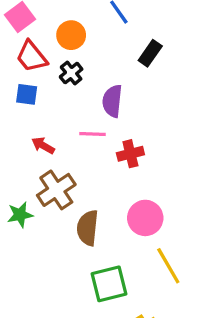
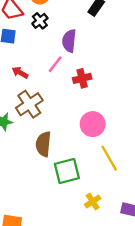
pink line: (93, 134) -> (55, 64), turned -54
brown semicircle: (88, 228) -> (43, 144), moved

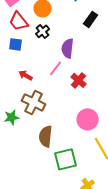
red cross: (82, 78) -> (79, 80), turned -35
brown cross: (29, 104) -> (34, 102), turned -30

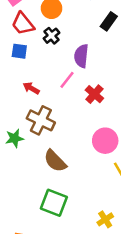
brown semicircle: (46, 136) -> (55, 161), turned -50
green square: (66, 159) -> (54, 203), moved, turned 35

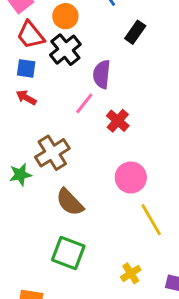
black cross: (52, 36) -> (65, 50), size x1.5
red arrow: (31, 88) -> (26, 98), moved
brown cross: (41, 120) -> (52, 153), turned 32

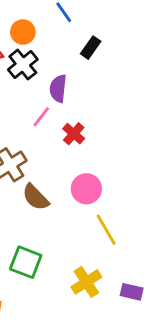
brown semicircle: (70, 202) -> (36, 197), moved
yellow cross: (131, 273) -> (86, 282), size x1.5

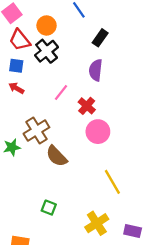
purple semicircle: (58, 89) -> (96, 70), moved
pink circle: (86, 189) -> (98, 132), moved
green square: (26, 262) -> (49, 208), size x0.6

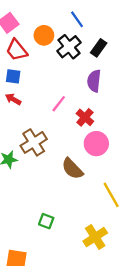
black cross: (47, 51) -> (69, 47), moved
brown semicircle: (57, 156) -> (72, 169), moved

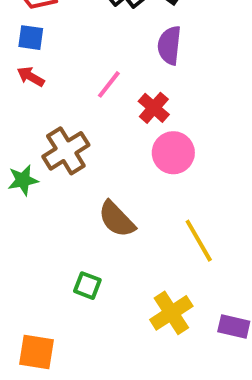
brown semicircle: (72, 169) -> (117, 219), moved

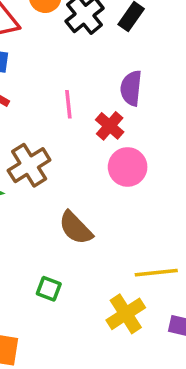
purple semicircle: (169, 45) -> (131, 88), moved
pink line: (109, 84) -> (68, 104), turned -44
yellow line: (199, 241) -> (156, 273), moved, turned -66

